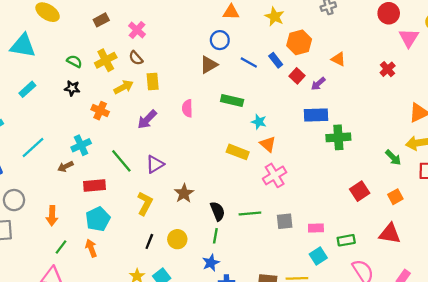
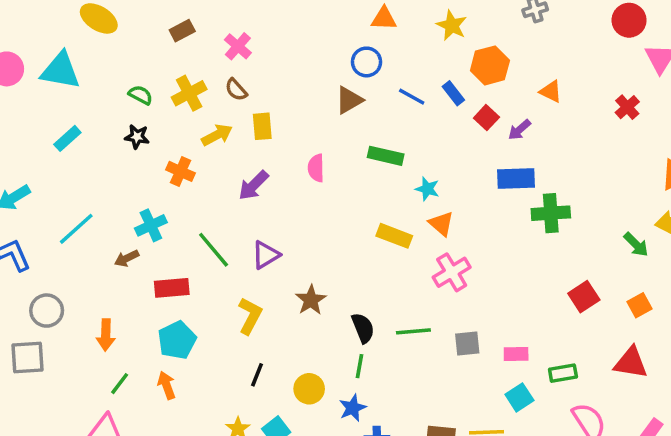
yellow circle: (177, 239) -> (309, 389), moved

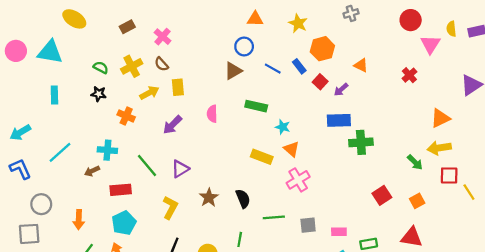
cyan rectangle: (67, 138) -> (54, 95), turned -49
cyan cross: (151, 225) -> (107, 150), turned 30
black semicircle: (363, 328) -> (243, 199), moved

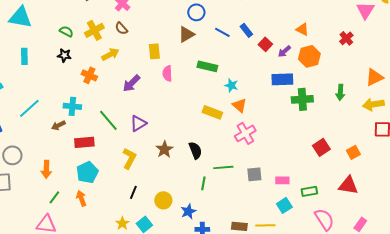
orange hexagon: (322, 49) -> (309, 56), moved
yellow rectangle: (178, 87) -> (154, 51), moved
green arrow: (415, 162) -> (340, 92), moved, turned 49
green line: (240, 239) -> (203, 183), moved

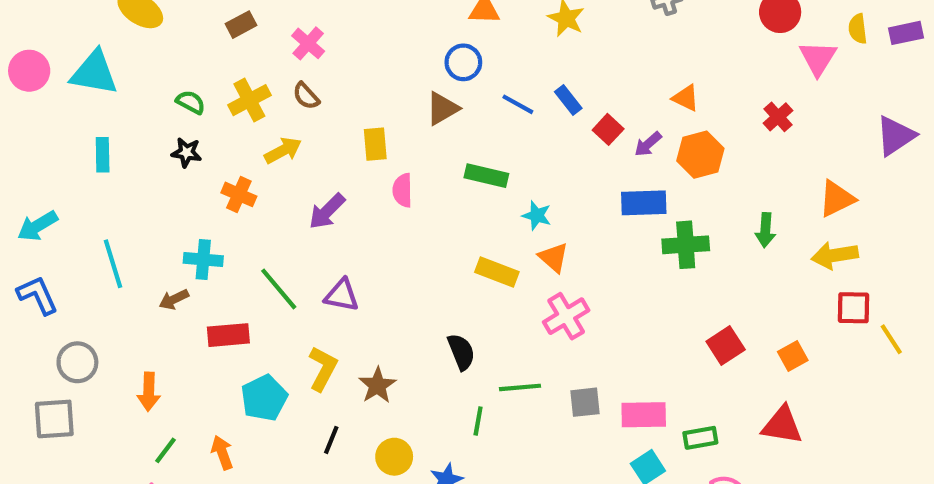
cyan line: (29, 108) -> (113, 264), turned -65
purple triangle: (138, 123) -> (342, 295), turned 42
brown star: (164, 149) -> (377, 385), moved
cyan pentagon: (87, 172) -> (264, 398), moved
pink rectangle: (282, 180) -> (644, 415), size x1.5

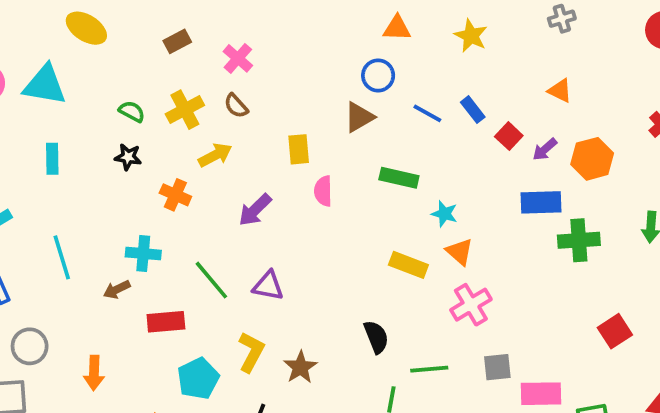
orange triangle: (686, 98) -> (560, 91), moved
gray square: (585, 402) -> (497, 367), moved

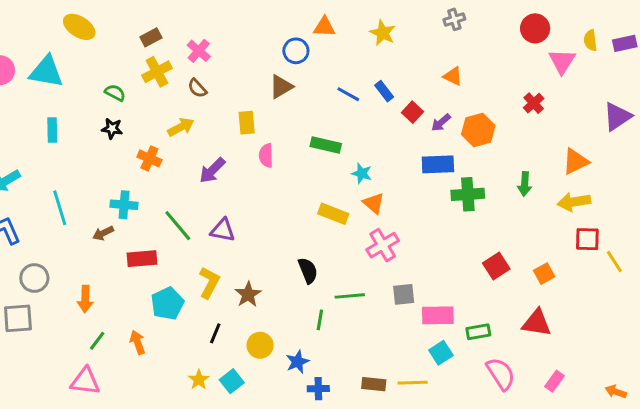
blue circle: (378, 75) -> (296, 51), moved
yellow cross: (185, 110) -> (157, 72), moved
brown triangle: (359, 117) -> (281, 87), moved

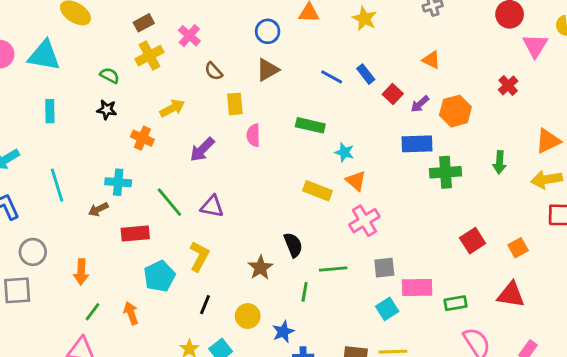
blue circle: (296, 51) -> (268, 31), moved
brown semicircle: (197, 88) -> (214, 71), moved
brown star: (248, 294) -> (260, 268), moved
cyan square: (441, 353) -> (387, 309), moved

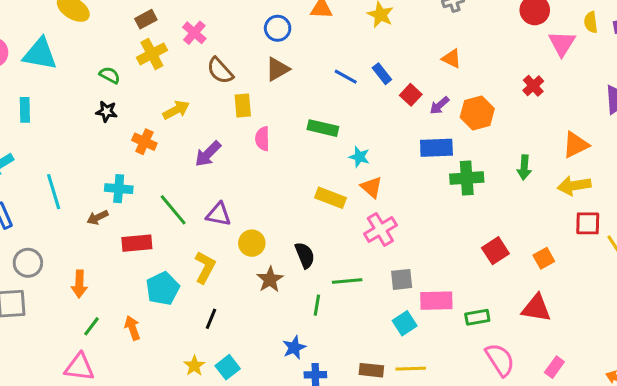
brown semicircle: (214, 71) -> (220, 71), size x1.4
cyan rectangle: (50, 111) -> (25, 110), moved
yellow circle: (248, 316) -> (252, 243), moved

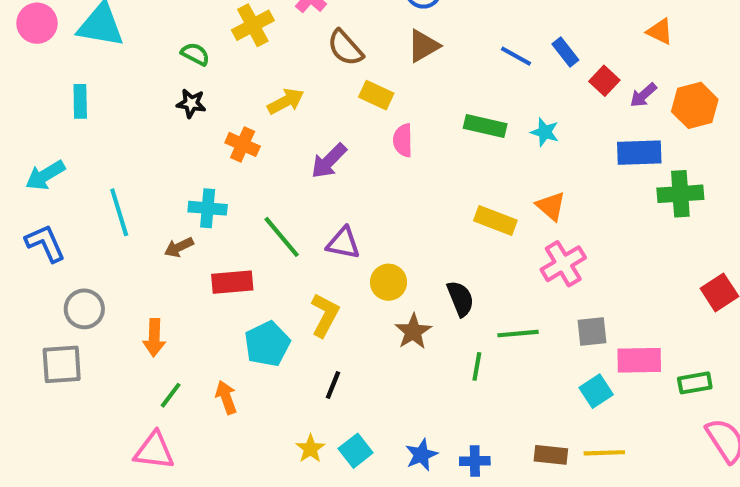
yellow rectangle: (243, 105) -> (376, 95), turned -60
cyan star: (359, 157) -> (545, 132), moved
blue star: (294, 348) -> (421, 455), moved

